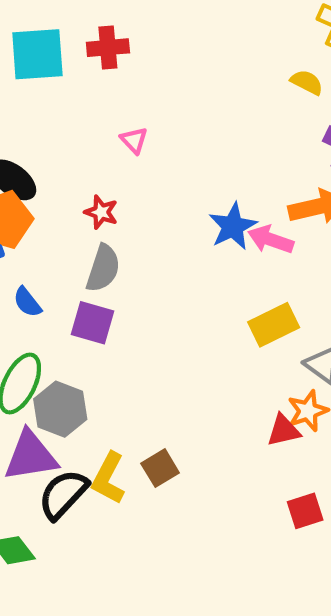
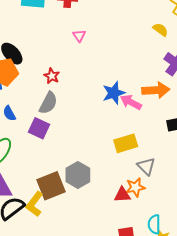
pink triangle: (134, 140) -> (79, 36), moved
gray hexagon: (60, 409) -> (78, 175), moved
brown square: (160, 468) -> (51, 186), moved, size x1.6

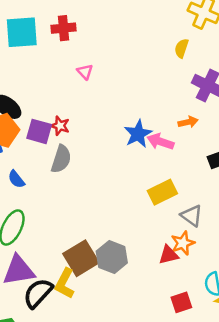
yellow semicircle: (160, 30) -> (182, 48), turned -98
orange arrow: (156, 90) -> (188, 122), size x0.6
purple square: (39, 128) -> (39, 131), moved
gray hexagon: (78, 175) -> (112, 257), moved

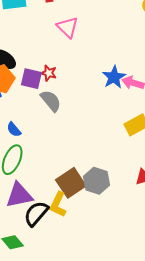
pink triangle: (85, 72) -> (68, 27), size x1.6
gray semicircle: (61, 159) -> (51, 101), turned -55
blue semicircle: (16, 179) -> (14, 130), moved

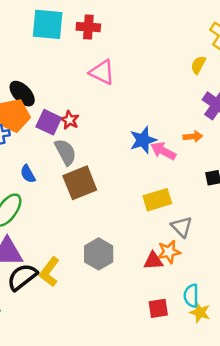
pink triangle: (68, 27) -> (102, 72), turned -30
blue semicircle: (14, 130) -> (28, 174), moved
brown square: (71, 183) -> (80, 183), moved

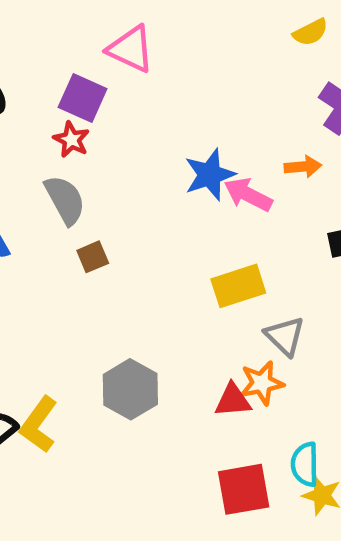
yellow semicircle: (198, 65) -> (310, 32), turned -144
purple square: (49, 122) -> (83, 98), moved
brown square: (80, 183) -> (93, 257), size x0.5
red square: (158, 308) -> (244, 489), size x1.4

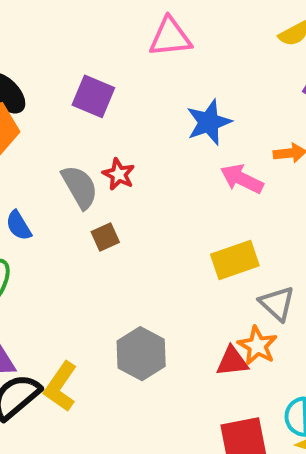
pink triangle: (131, 49) -> (170, 37), moved, turned -30
red star: (71, 140) -> (119, 174), moved
blue star: (210, 175) -> (209, 122), moved
orange star: (262, 383) -> (257, 346), turned -30

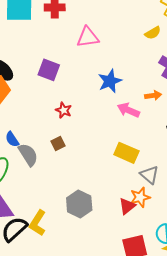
gray semicircle: (80, 187) -> (28, 155), moved
yellow rectangle: (235, 260) -> (126, 153), turned 45
orange star: (257, 346) -> (140, 197), turned 30
red triangle: (232, 361) -> (127, 206), turned -30

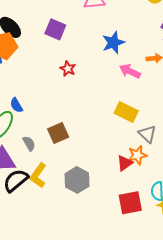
blue semicircle: (12, 139) -> (16, 105), moved
brown square: (58, 143) -> (58, 133), moved, size x1.5
gray semicircle: (28, 155) -> (29, 143), moved, size x0.7
gray hexagon: (79, 204) -> (77, 180), moved

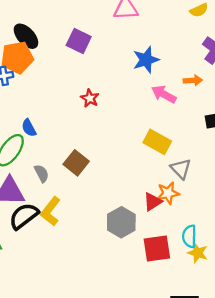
red star: (68, 69) -> (90, 98), moved
brown square: (58, 133) -> (76, 163), turned -30
gray hexagon: (77, 180) -> (121, 222), moved

